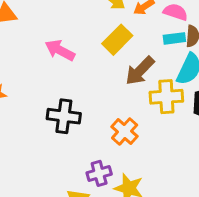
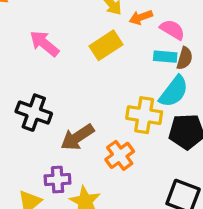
brown arrow: (140, 71) -> (77, 137), moved
orange cross: (125, 132) -> (120, 155), moved

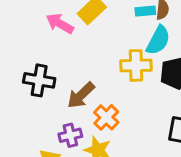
pink arrow: (44, 44) -> (60, 24), moved
orange cross: (120, 155) -> (106, 117), moved

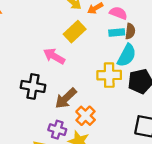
pink arrow: (60, 24) -> (54, 56), moved
purple cross: (70, 135) -> (57, 130), turned 30

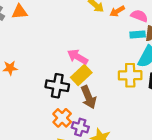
yellow rectangle: (75, 32) -> (81, 75), moved
brown arrow: (66, 98) -> (89, 97), turned -70
orange cross: (86, 116) -> (62, 118), moved

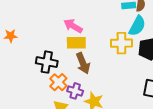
yellow rectangle: (81, 75) -> (76, 43), turned 42
black cross: (57, 86) -> (47, 62), moved

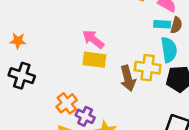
cyan semicircle: (137, 26) -> (169, 50), turned -45
black cross: (47, 62) -> (22, 76), moved
brown arrow: (83, 63) -> (128, 78), moved

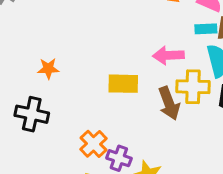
pink arrow: (93, 39) -> (168, 55), moved, turned -35
orange star: (18, 41) -> (48, 69), moved

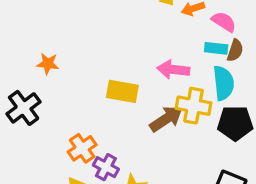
brown arrow: (169, 103) -> (166, 119), turned -112
black cross: (32, 114) -> (24, 108), turned 32

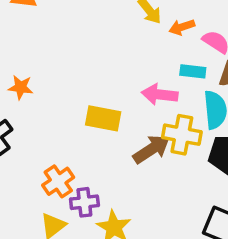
cyan rectangle: (216, 48) -> (193, 71), moved
purple cross: (106, 167) -> (84, 202), turned -35

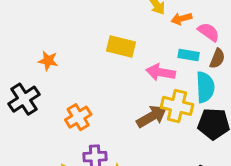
yellow rectangle: (103, 118) -> (121, 47), moved
orange cross: (58, 181) -> (78, 117), moved

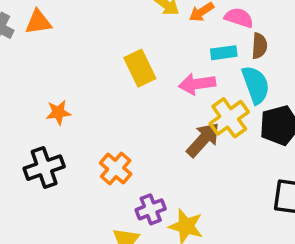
yellow rectangle: (121, 47) -> (140, 68), turned 68
black cross: (24, 99) -> (44, 168), turned 32
yellow cross: (177, 106) -> (229, 118), turned -32

